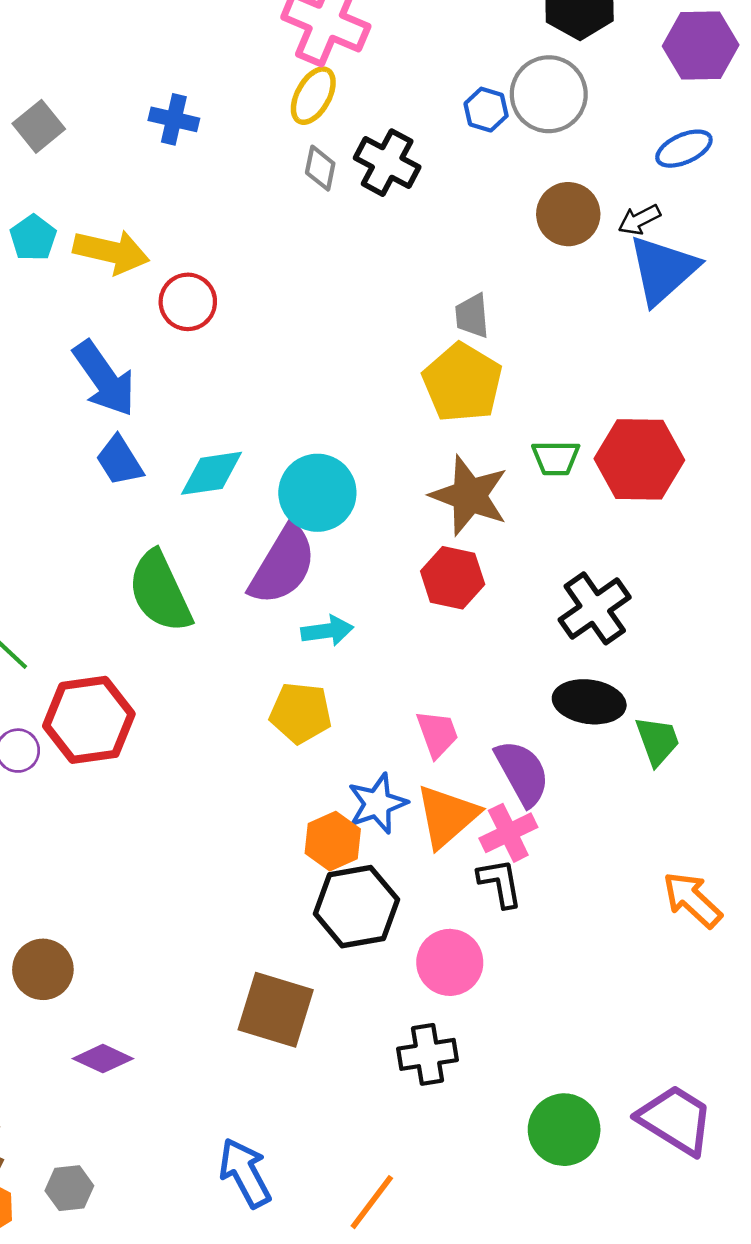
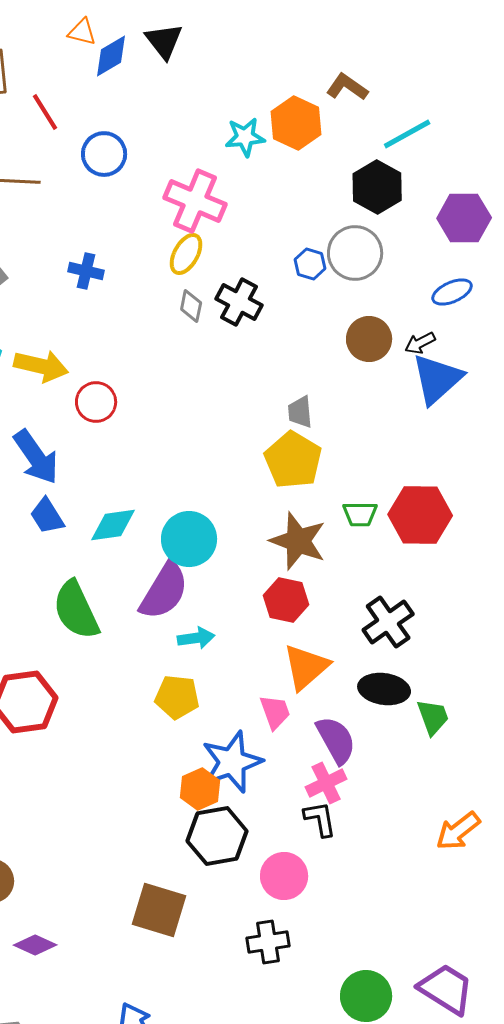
blue star: (377, 804) -> (232, 762), size x1.4
orange triangle: (447, 816) -> (306, 667), moved
orange arrow: (692, 900) -> (458, 831), turned -81

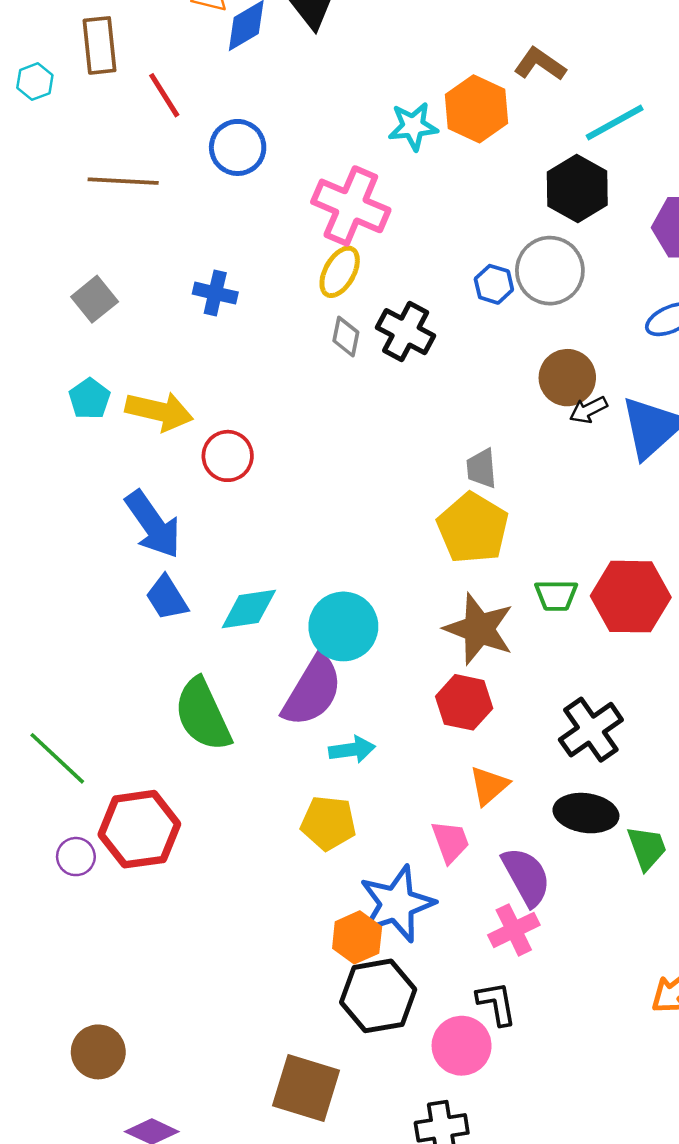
black arrow: (420, 343) -> (588, 410), moved
orange triangle: (306, 667) -> (489, 786), size x0.7
black L-shape: (320, 819) -> (496, 1003), moved

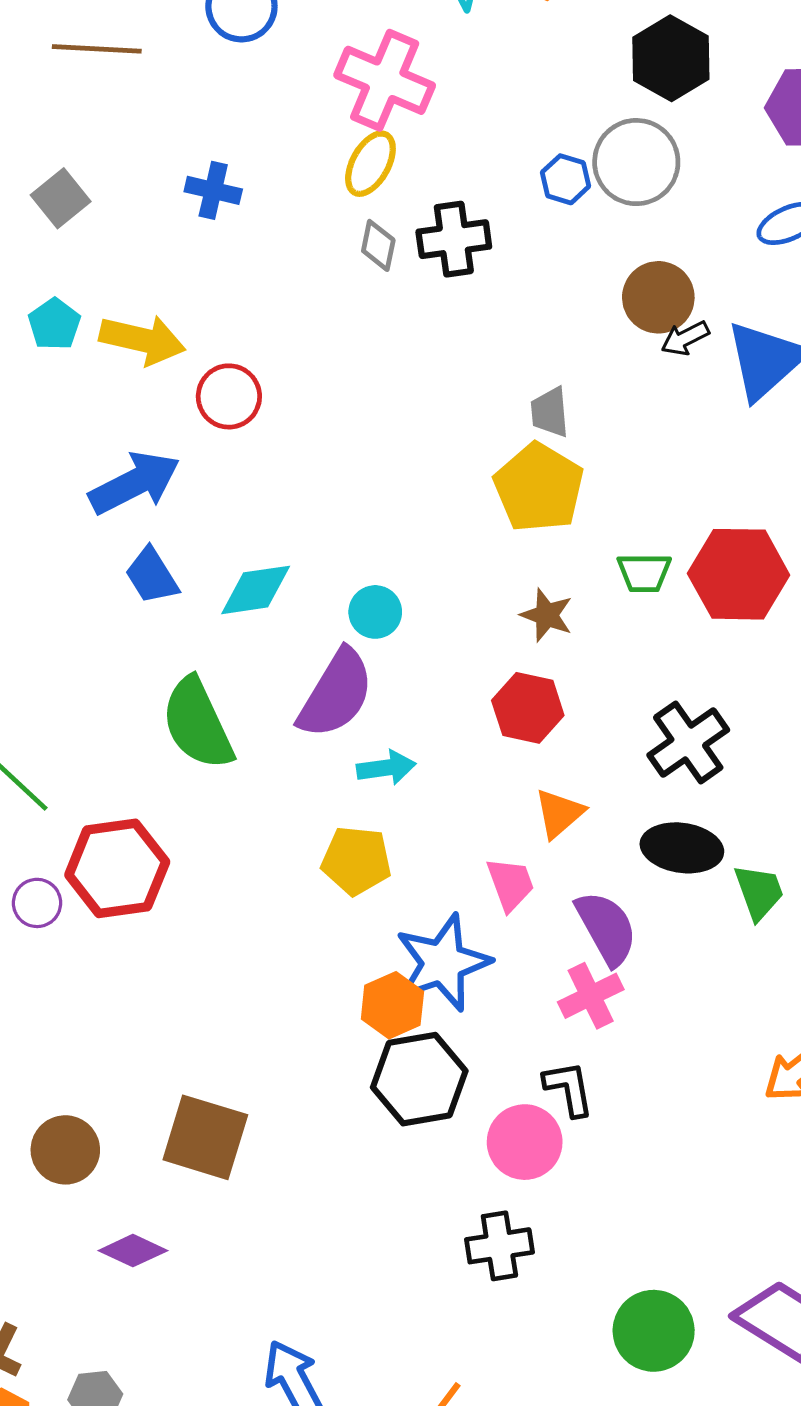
black cross: (406, 332) -> (454, 239), turned -36
blue arrow: (153, 524) -> (135, 483), turned -82
cyan circle: (343, 626) -> (375, 612), size x0.6
brown star: (479, 629) -> (547, 615), size x0.6
brown square: (306, 1088) -> (205, 1137), moved

